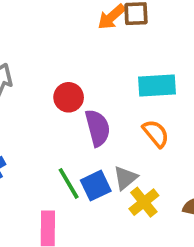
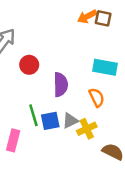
red circle: (69, 97) -> (29, 65), moved
yellow cross: (144, 202) -> (87, 129), moved

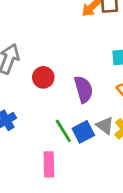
gray triangle: (70, 121) -> (105, 126), turned -42

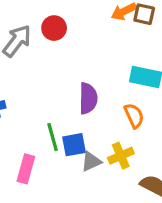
red circle: (43, 77) -> (54, 28), moved
gray triangle: (105, 126) -> (91, 161), moved, turned 42

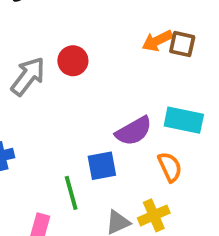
purple semicircle: (88, 98) -> (134, 131), moved, turned 60
blue square: (74, 145) -> (102, 166), moved

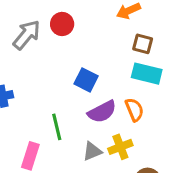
brown square: (182, 44) -> (143, 44), moved
purple semicircle: (134, 131) -> (102, 112), moved
blue square: (102, 166) -> (86, 80), moved, turned 35

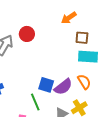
blue square: (86, 80) -> (46, 85), moved

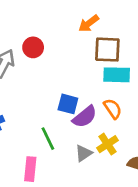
brown square: (82, 38) -> (107, 50), size x1.5
blue square: (46, 85) -> (68, 104), moved

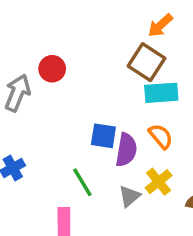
orange arrow: (89, 23) -> (160, 25), moved
brown square: (107, 50) -> (146, 62), turned 36
purple semicircle: (85, 117) -> (126, 150), turned -35

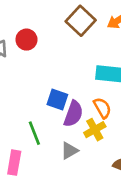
brown square: (146, 62) -> (81, 21), moved
yellow cross: (159, 182) -> (95, 130), moved

